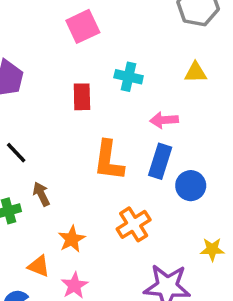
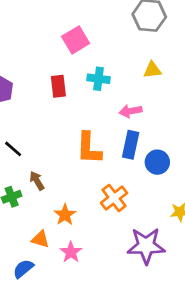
pink square: (83, 26) -> (76, 40), moved
red rectangle: (82, 97) -> (58, 86), moved

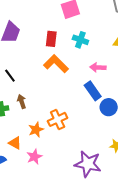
blue rectangle: (131, 145) -> (93, 91), turned -60
orange L-shape: (89, 148) -> (56, 64), moved, turned 120
orange cross: (114, 198) -> (58, 119), moved

